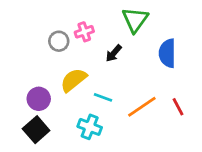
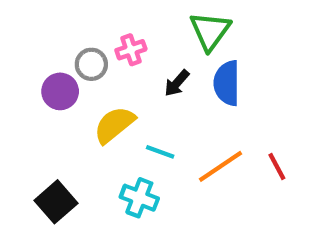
blue semicircle: (167, 53) -> (227, 83), moved
purple circle: (39, 99) -> (60, 91), moved

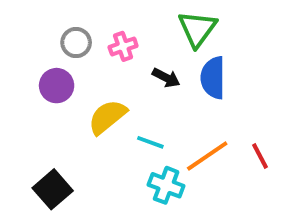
gray circle: (91, 64) -> (76, 43), moved
black arrow: (177, 83) -> (166, 78), turned -104
cyan cross: (139, 198) -> (166, 185), moved

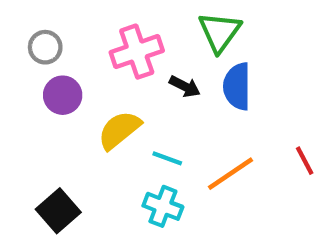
gray circle: (76, 43) -> (45, 47), moved
pink cross: (123, 46) -> (137, 52), size x1.6
red line: (260, 156) -> (305, 161), moved
cyan cross: (166, 185) -> (163, 206), moved

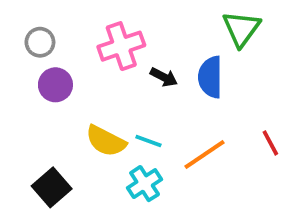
green triangle: (220, 32) -> (241, 29), moved
yellow semicircle: (119, 130) -> (106, 141), moved, turned -114
cyan cross: (163, 206) -> (145, 184), turned 36

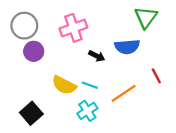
gray circle: (40, 42) -> (24, 26), size x1.5
black arrow: (164, 77) -> (97, 56), moved
blue semicircle: (210, 77) -> (127, 47), turned -95
red line: (270, 143) -> (156, 76), moved

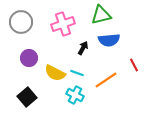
green triangle: (146, 17) -> (101, 15), moved, turned 40
purple circle: (34, 51) -> (29, 58), moved
black arrow: (97, 56) -> (83, 48), turned -88
cyan cross: (87, 111) -> (75, 95), turned -30

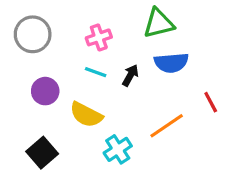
pink cross: (63, 24) -> (99, 37), size x0.7
cyan line: (77, 73) -> (96, 72), moved
cyan cross: (75, 95) -> (118, 149), turned 30

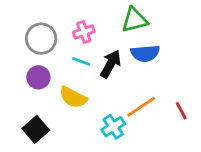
gray circle: (33, 34) -> (41, 39), moved
black arrow: (130, 75) -> (111, 64), size x1.5
red line: (211, 102) -> (181, 111), moved
cyan cross: (118, 149) -> (113, 127), moved

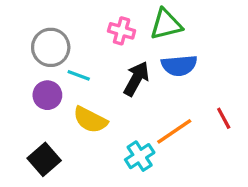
pink cross: (84, 32) -> (122, 31), moved, turned 35
cyan line: (81, 61) -> (79, 75), moved
red line: (181, 111) -> (224, 118), moved

